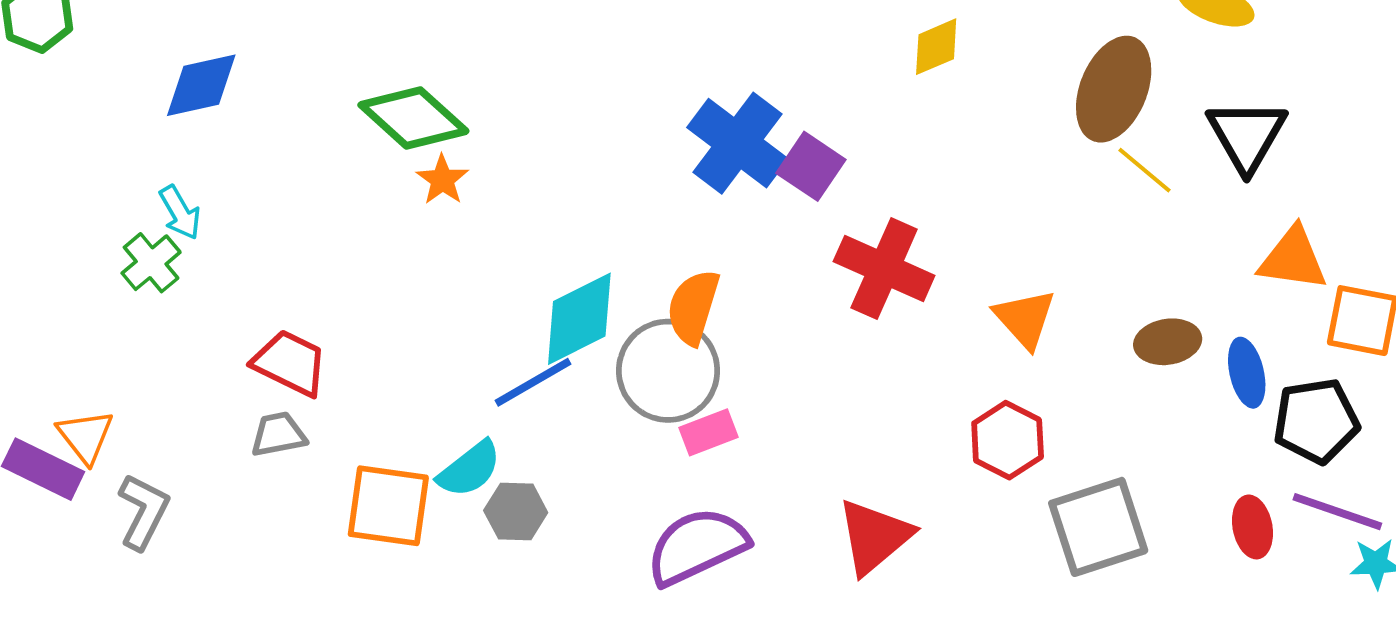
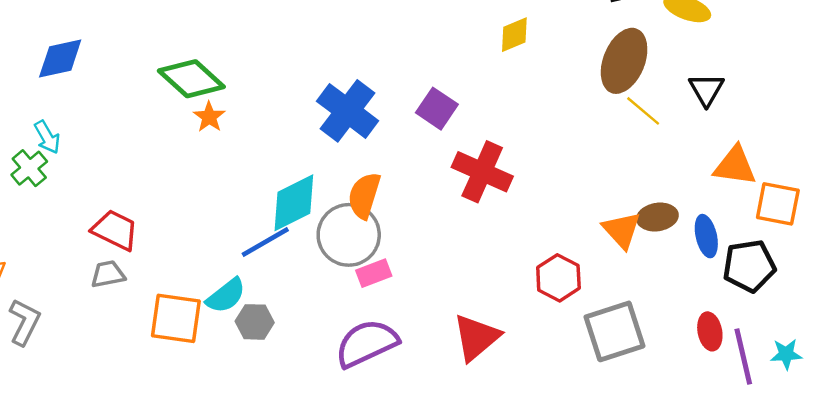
black triangle: (1247, 135) -> (706, 89), size x0.7
blue cross: (737, 143) -> (347, 111), moved
orange triangle: (1025, 319) -> (622, 230), moved
purple line: (1337, 512) -> (743, 356), moved, turned 58

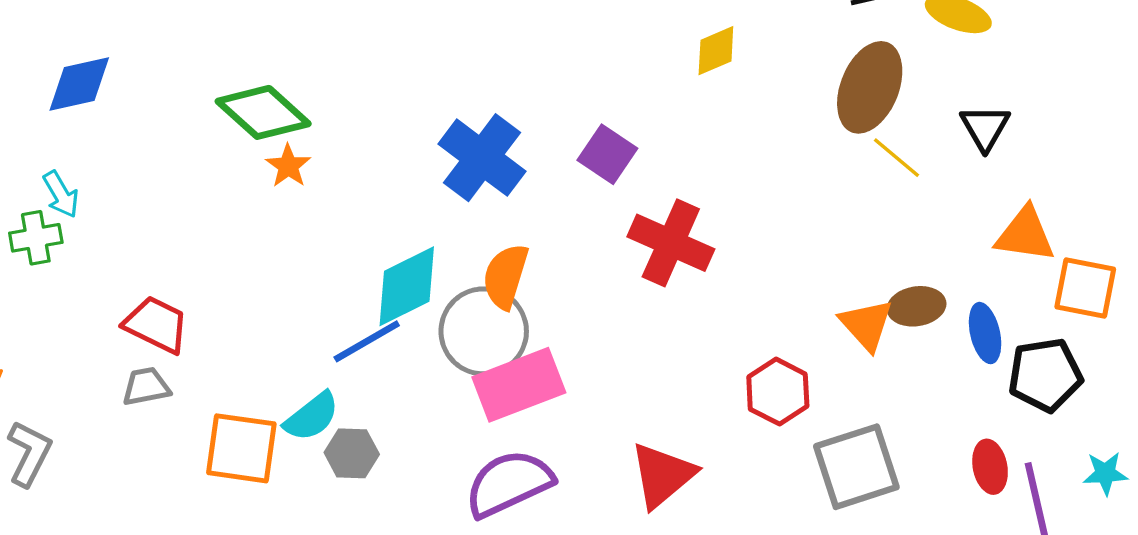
green cross: (29, 168) -> (36, 238), turned 30
pink rectangle: (374, 273) -> (519, 385), size x1.8
cyan star: (786, 354) -> (1105, 473), moved

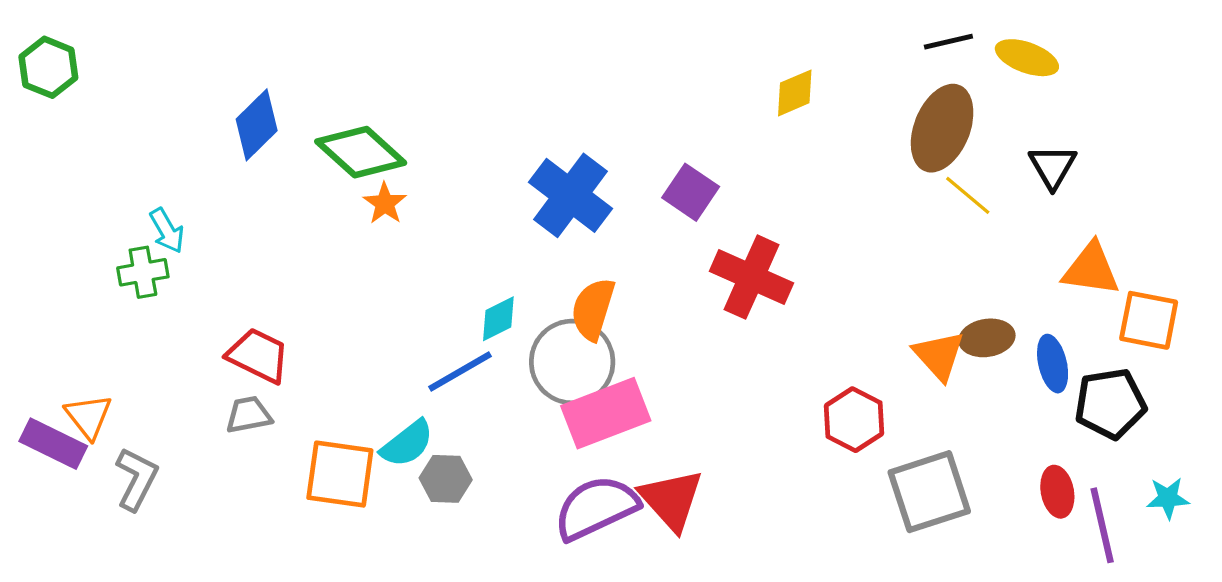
blue diamond: (79, 84) -> (257, 125), moved, turned -32
cyan diamond: (407, 286) -> (498, 319), size x0.6
red triangle: (662, 475) -> (671, 500), moved, turned -32

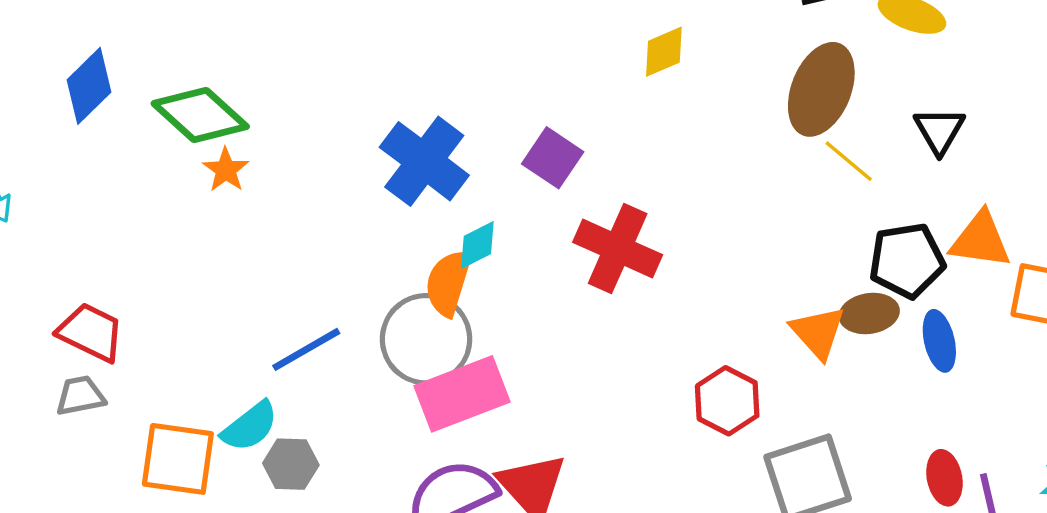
cyan diamond: (498, 319) -> (477, 245), moved
black pentagon: (1110, 404) -> (907, 260), moved

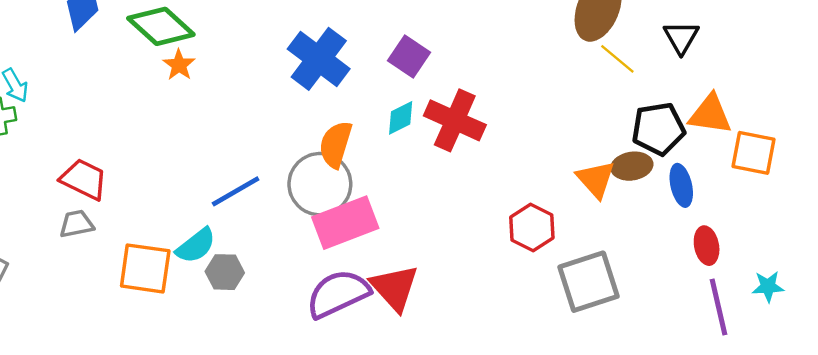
cyan diamond: (477, 245) -> (401, 118), moved
red ellipse: (944, 478) -> (707, 246), moved

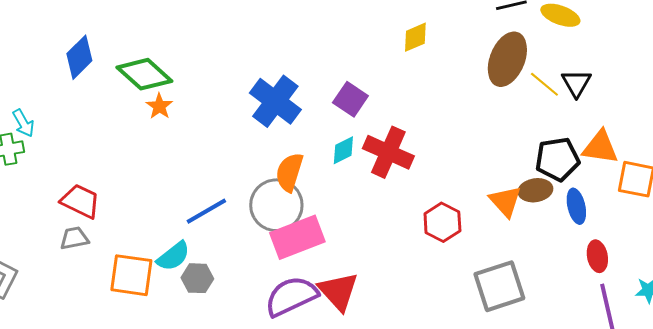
yellow line: (617, 59) -> (544, 84), moved
red hexagon: (532, 228) -> (442, 222), moved

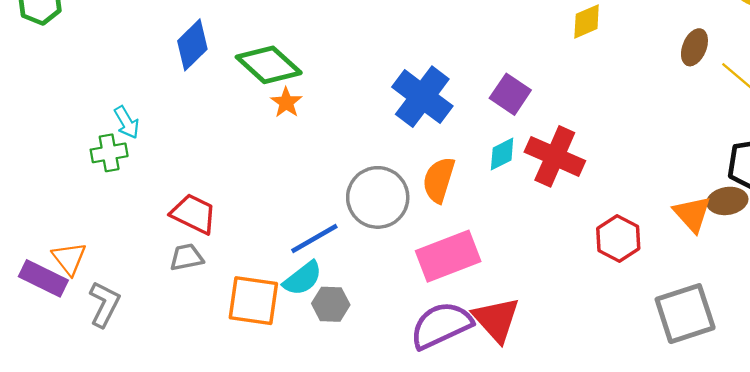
brown ellipse: (507, 59) -> (694, 47), size x0.6
gray circle: (276, 205) -> (378, 197), moved
blue line: (206, 211) -> (314, 238), moved

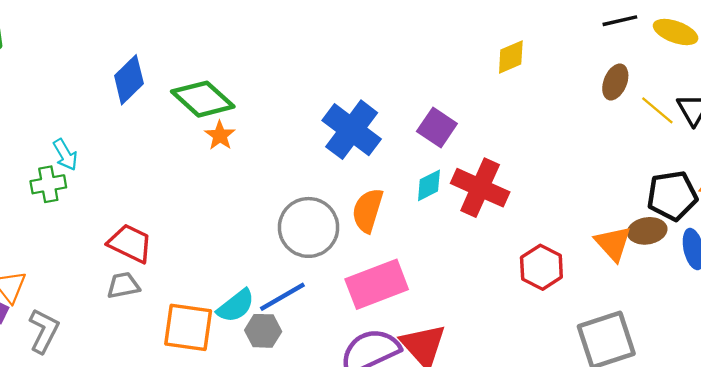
blue line: (314, 238) -> (282, 297), moved

